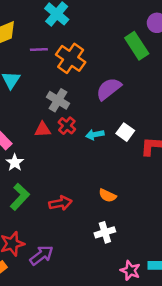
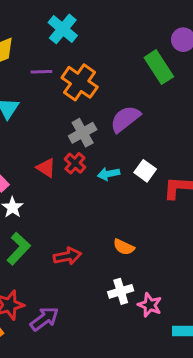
gray cross: (58, 100) -> (83, 133), moved, turned 30
red triangle: (43, 130) -> (46, 168), turned 36
pink star: (130, 270) -> (150, 305), moved

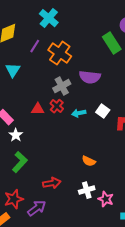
purple line: (41, 72) -> (35, 46), turned -56
purple semicircle: (125, 119) -> (90, 77), turned -135
red triangle: (46, 168) -> (38, 109), turned -32
red arrow: (67, 256) -> (52, 183), moved

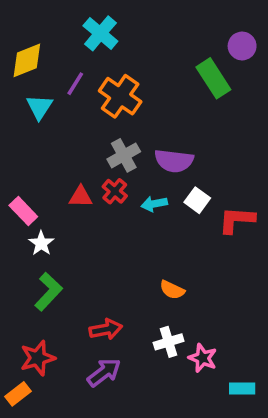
cyan triangle: (13, 70) -> (39, 107), moved
purple semicircle: (90, 77) -> (174, 161), moved
purple arrow: (37, 208) -> (104, 372), moved

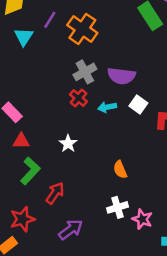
red triangle: (81, 197) -> (21, 141), moved
white star: (41, 243) -> (68, 144), moved
orange semicircle: (172, 290) -> (120, 170), turned 42
red arrow: (106, 329) -> (55, 193), moved, turned -45

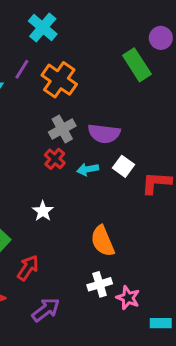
orange semicircle: (120, 170) -> (103, 241), size x1.5

